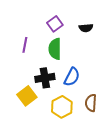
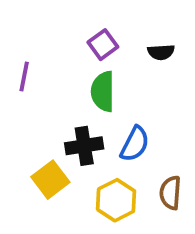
purple line: (25, 45) -> (24, 76), moved

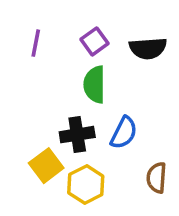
black semicircle: (161, 52) -> (148, 48), size x1.5
purple line: (24, 76) -> (36, 43), moved
yellow hexagon: (116, 200) -> (86, 185), moved

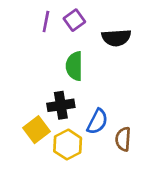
purple square: (94, 41) -> (74, 20), moved
purple line: (36, 43) -> (46, 21), moved
blue semicircle: (124, 133) -> (97, 122), moved

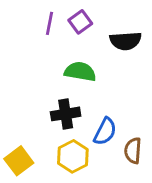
green semicircle: (74, 66) -> (80, 72), turned 100
yellow square: (37, 130) -> (19, 161), moved

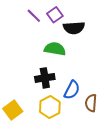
purple line: (49, 23) -> (34, 16), turned -56
black semicircle: (126, 41) -> (74, 28), moved

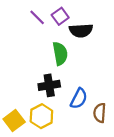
green semicircle: (55, 49) -> (60, 54), turned 70
yellow hexagon: (50, 107) -> (41, 116), moved

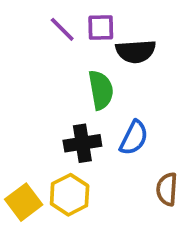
purple square: (60, 16) -> (101, 28), turned 35
blue semicircle: (79, 99) -> (134, 138), moved

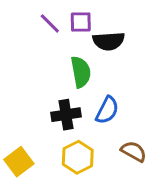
brown semicircle: (167, 189) -> (134, 151), turned 115
yellow hexagon: (70, 195) -> (78, 157), moved

